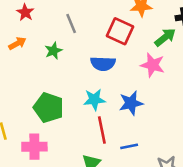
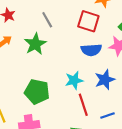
green star: (53, 51) -> (35, 44), size x1.5
blue semicircle: (103, 64) -> (91, 50), moved

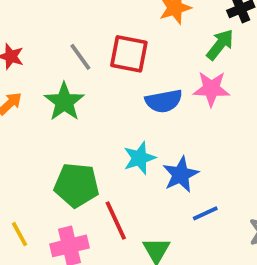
red square: (88, 21) -> (129, 54), moved
blue star: (105, 80) -> (181, 175), moved
red line: (83, 105) -> (116, 221), moved

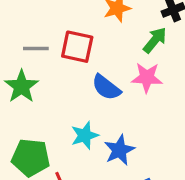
gray line: (80, 57) -> (36, 49), turned -55
blue semicircle: (164, 101) -> (106, 87), turned 48

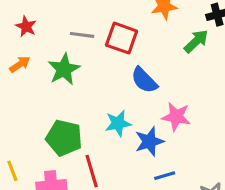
pink star: (147, 78) -> (176, 117), moved

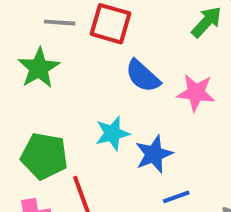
pink star: (176, 117) -> (196, 93), moved

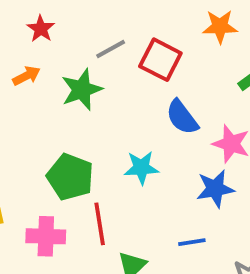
gray line: (60, 23) -> (111, 49), turned -44
blue star: (154, 154) -> (215, 189), moved

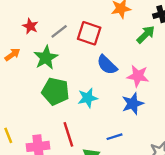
red star: (41, 29) -> (30, 26), moved
green pentagon: (70, 177) -> (55, 91), moved
blue line: (192, 242) -> (115, 137), moved

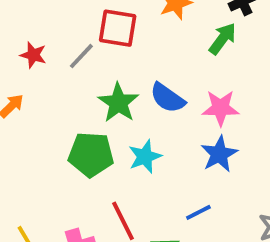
red square: (89, 33) -> (118, 28), moved
green star: (46, 58) -> (118, 103), moved

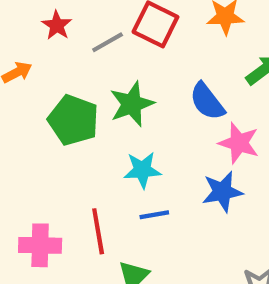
blue semicircle: (167, 98) -> (207, 101), moved
green pentagon: (91, 154) -> (73, 120), moved
blue line: (198, 212) -> (154, 215), moved

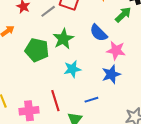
blue line: (154, 215) -> (91, 100), moved

